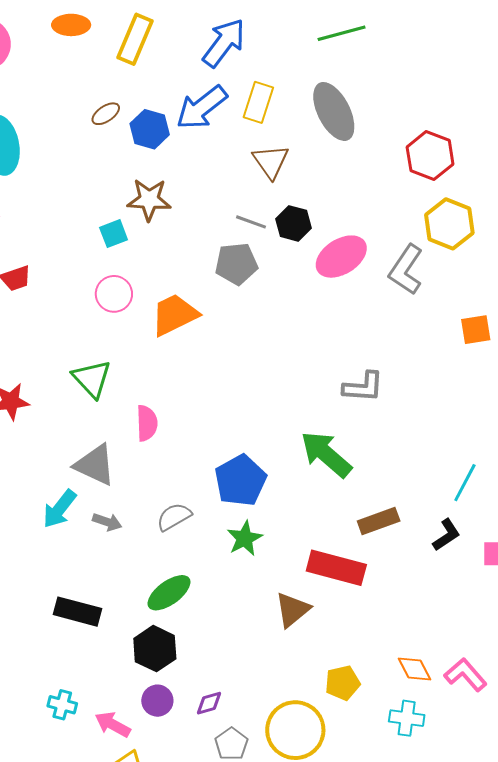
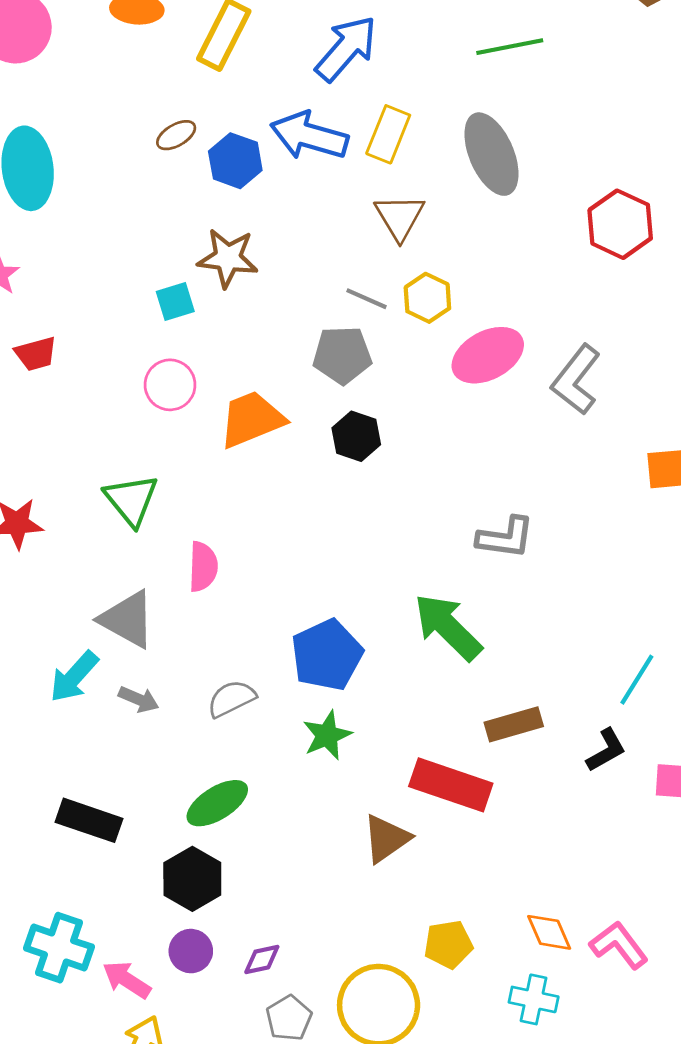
blue arrow: (202, 108) -> (309, 136), turned 50
black hexagon: (293, 223) -> (356, 436), moved
yellow hexagon: (449, 224) -> (427, 298), moved, size x0.7
cyan cross: (62, 705) -> (59, 948), size x1.6

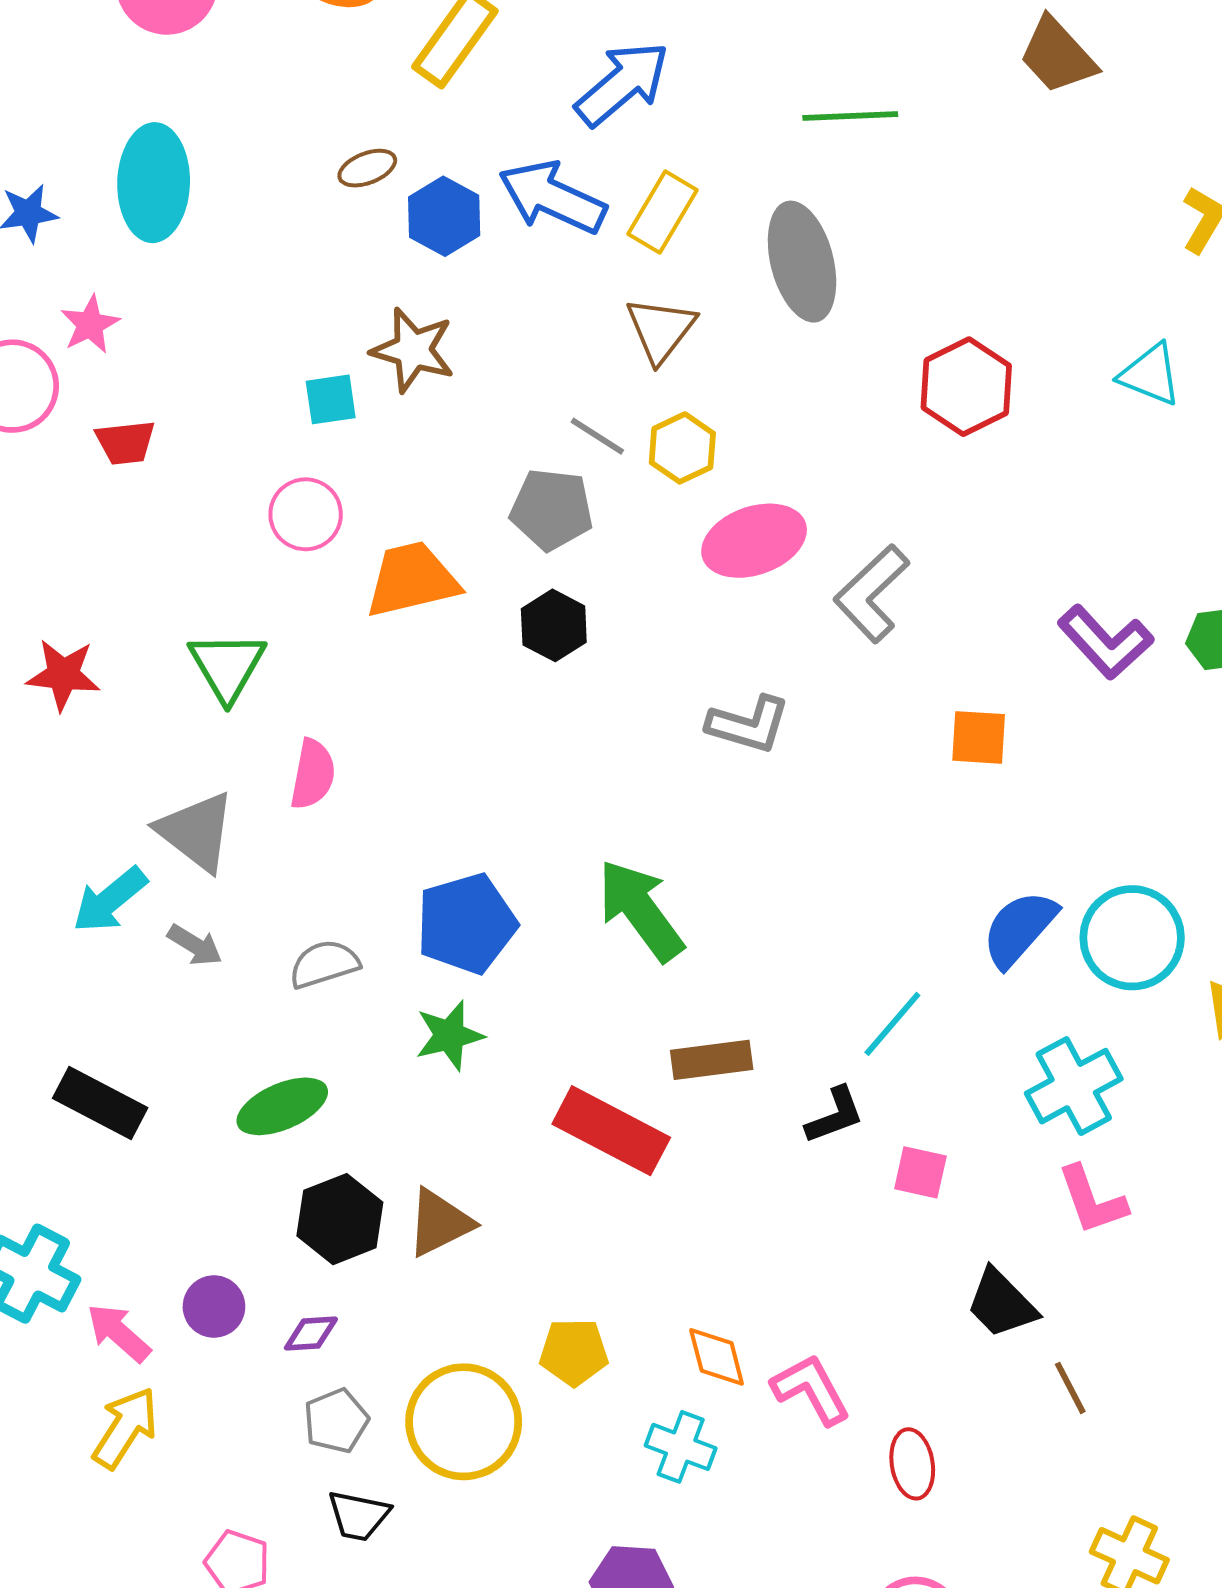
gray L-shape: (506, 538) -> (748, 725), moved
brown triangle: (386, 839) -> (440, 1223), moved
black hexagon: (192, 879) -> (340, 1219), moved

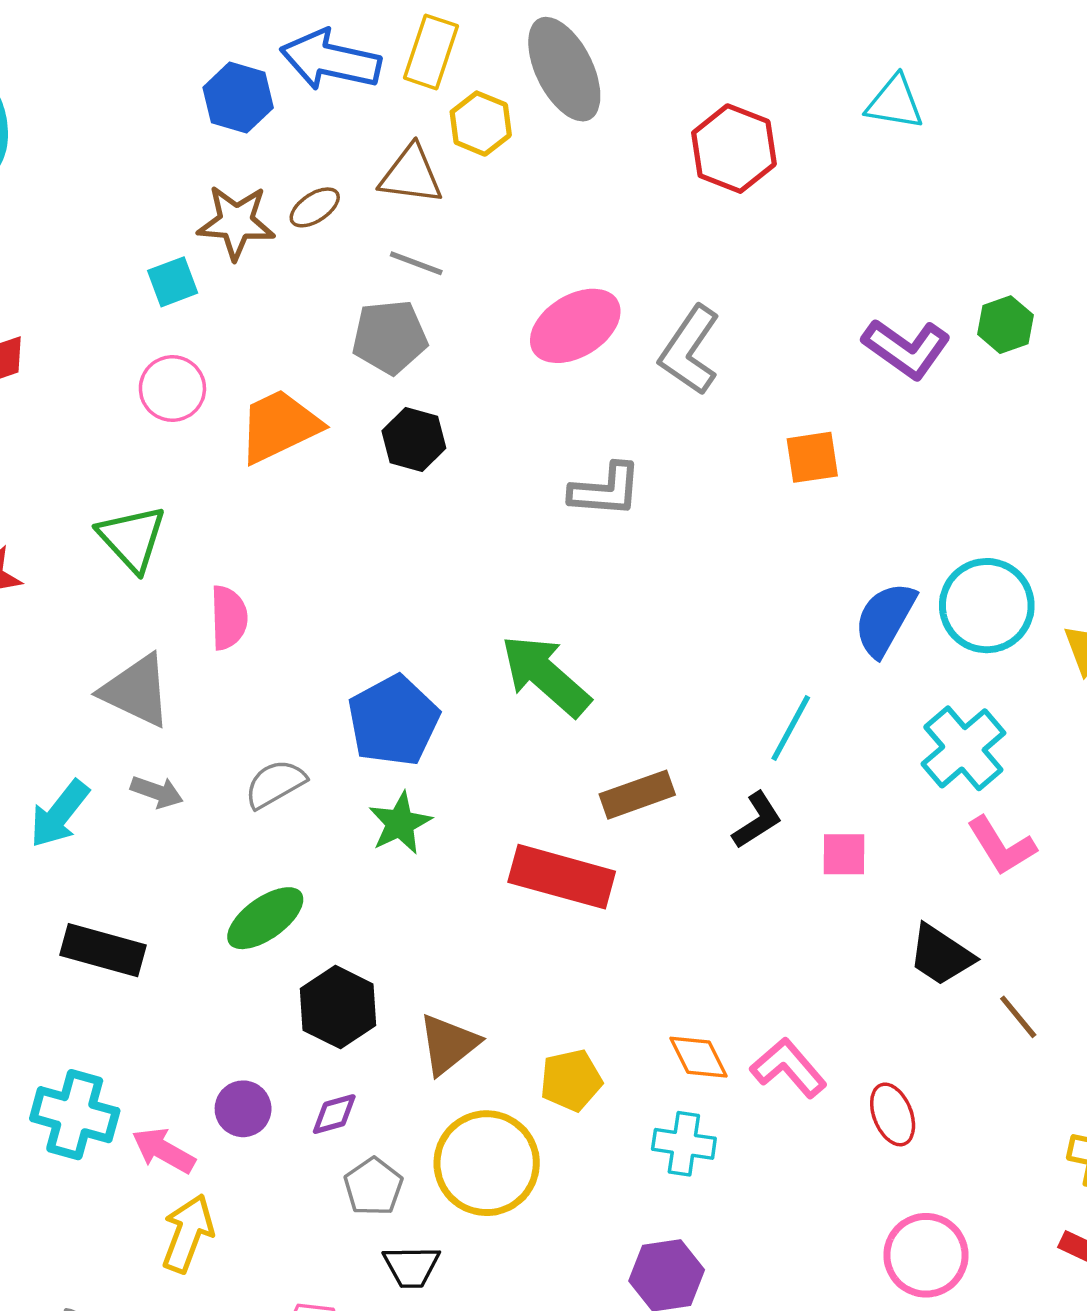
brown ellipse: (367, 168) -> (315, 207), moved
brown triangle: (661, 330) -> (411, 175), moved, turned -48
yellow hexagon: (682, 448) -> (481, 124), moved
cyan arrow: (110, 900) -> (59, 814), moved
brown triangle: (440, 1223) -> (448, 1044), moved

